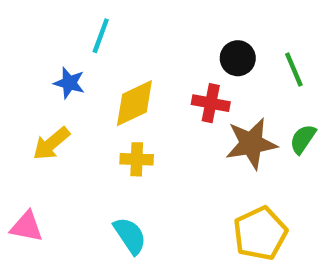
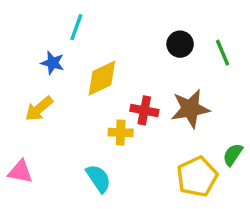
red cross: (211, 103) -> (144, 110), moved
green semicircle: (303, 139) -> (233, 155), moved
yellow cross: (137, 159) -> (121, 133), moved

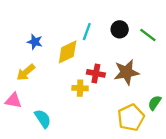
cyan line: (76, 27) -> (87, 32), moved
green line: (223, 53) -> (148, 35), turned -30
pink triangle: (20, 172) -> (13, 101), moved
cyan semicircle: (98, 178) -> (43, 119), moved

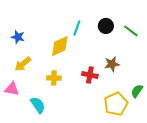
blue star: (35, 42) -> (18, 37), moved
brown star: (126, 72) -> (112, 64), size x0.7
red cross: (96, 73) -> (90, 75), moved
yellow cross: (80, 88) -> (54, 78), moved

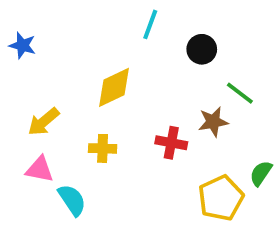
cyan line: (77, 28) -> (150, 24), moved
green line: (131, 31) -> (240, 93), moved
blue star: (18, 37) -> (22, 45), moved
pink triangle: (12, 89) -> (40, 169), moved

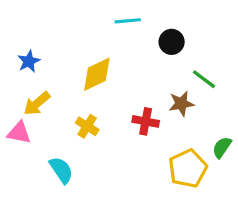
cyan line: (150, 24) -> (128, 21), turned 65
blue star: (22, 45) -> (29, 61), moved, turned 30
yellow cross: (103, 148) -> (87, 126), turned 30
pink triangle: (40, 169) -> (19, 133), moved

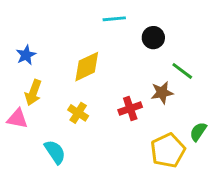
yellow arrow: (37, 104) -> (33, 93), turned -30
red cross: (146, 121) -> (130, 109), turned -30

